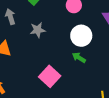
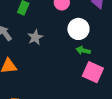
pink square: (50, 76) -> (93, 72), moved

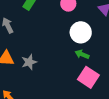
gray star: (35, 37) -> (29, 62), moved

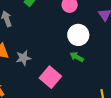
pink square: (88, 77) -> (50, 77), moved

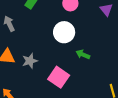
white circle: (78, 35) -> (64, 32), moved

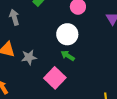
green arrow: (83, 54) -> (68, 56), moved

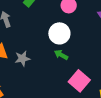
pink square: (55, 78) -> (79, 81), moved

